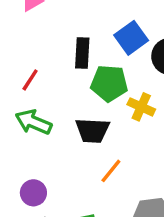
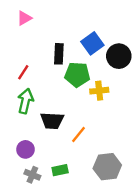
yellow cross: (141, 107) -> (99, 91), turned -30
green arrow: (33, 122) -> (25, 101), turned 80
black trapezoid: (92, 131) -> (52, 121), moved

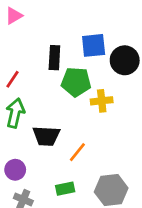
blue square: (92, 43) -> (94, 45), turned 30
green rectangle: (60, 170) -> (65, 189), moved

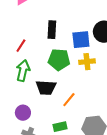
blue square: (94, 45) -> (81, 40), moved
green pentagon: (76, 82) -> (59, 60), moved

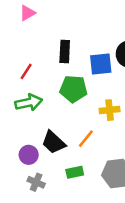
yellow cross: (87, 62) -> (110, 110), moved
green arrow: (23, 71) -> (29, 103), turned 65
black trapezoid: (46, 88) -> (54, 142), moved, turned 40

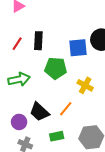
black rectangle: (65, 52) -> (38, 41), moved
red line: (26, 71) -> (17, 44), moved
yellow cross: (110, 110) -> (85, 85), turned 35

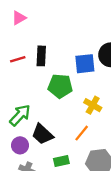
red line: (17, 44) -> (18, 59), turned 40
green arrow: (19, 79) -> (20, 115), moved, turned -35
orange line: (66, 109) -> (82, 133), moved

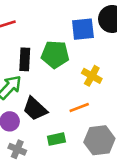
black rectangle: (41, 56) -> (25, 59), moved
orange line: (82, 133) -> (79, 107), turned 30

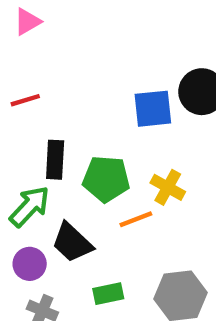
green pentagon: (55, 54) -> (106, 179), moved
orange line: (79, 107) -> (136, 219), moved

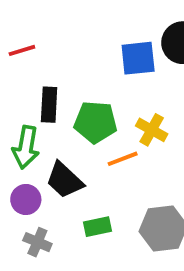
green arrow: (30, 206) -> (26, 147), turned 147

